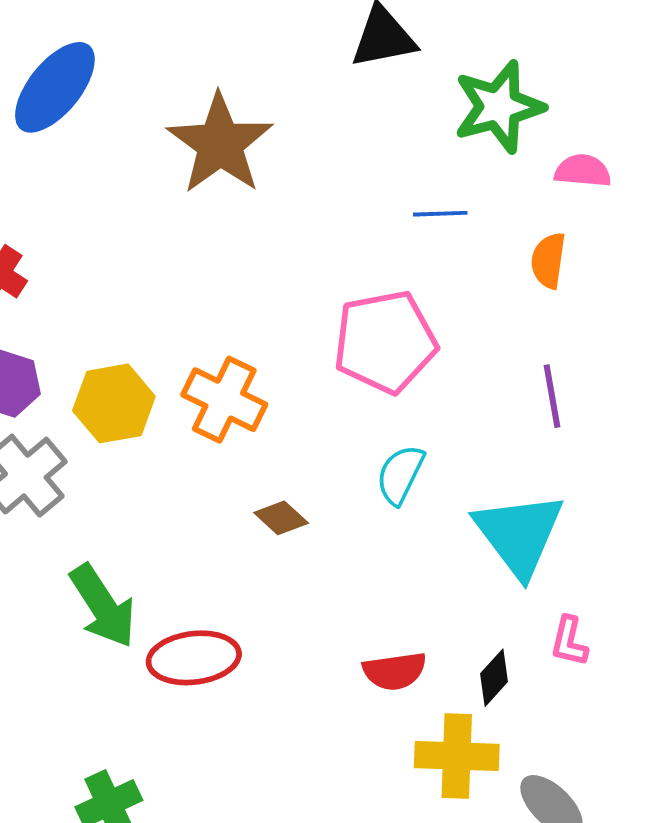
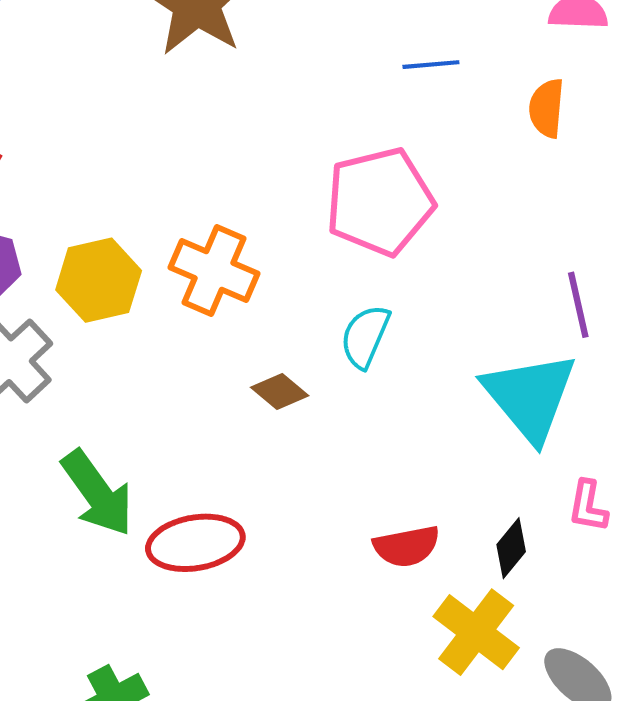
purple line: (552, 396) -> (578, 305), moved
cyan semicircle: (400, 475) -> (365, 336), moved
yellow cross: (457, 756) -> (476, 632), turned 38

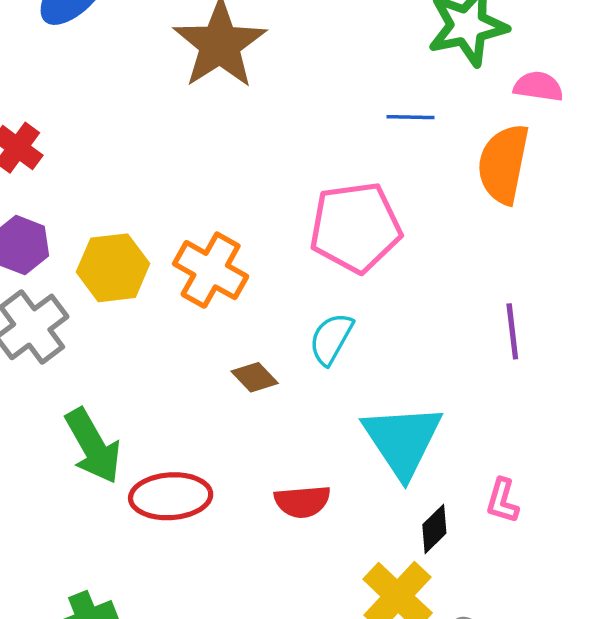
orange semicircle: (547, 108) -> (503, 164), size x1.6
cyan triangle: (530, 397) -> (402, 440), moved
red semicircle: (407, 546) -> (302, 501), moved

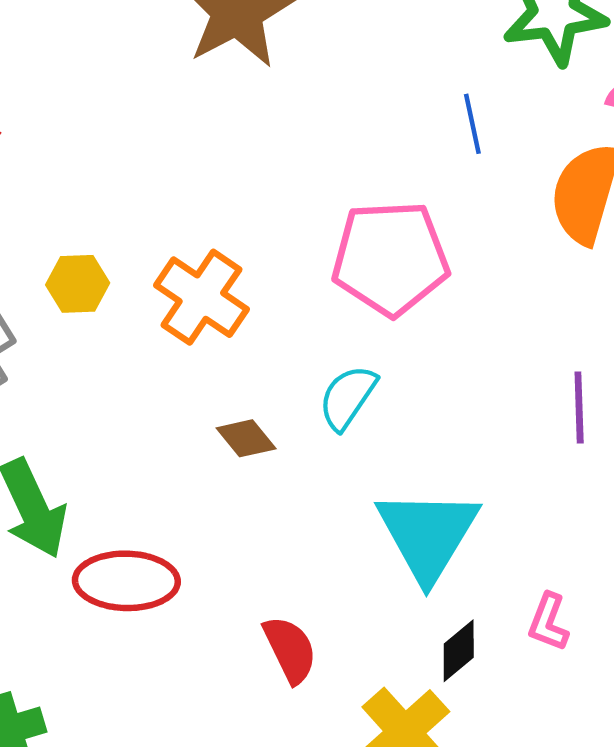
blue line: (410, 117) -> (472, 124), turned 72
yellow hexagon: (113, 268) -> (78, 284), size x0.7
red semicircle: (302, 501) -> (290, 650), moved, turned -116

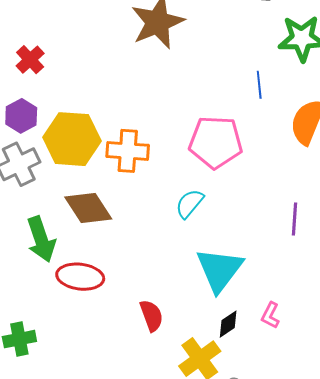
yellow hexagon: (78, 284) -> (72, 139), size x2.0
orange cross: (201, 297) -> (128, 151), turned -36
brown diamond: (246, 438) -> (88, 208), moved, size x1.8

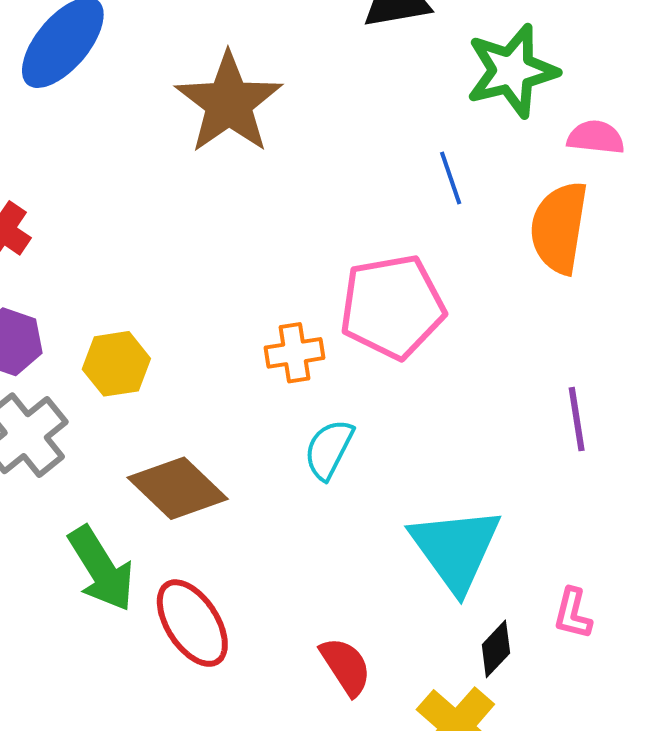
yellow hexagon: (72, 139) -> (116, 364), size x0.6
orange cross: (128, 151) -> (294, 353), moved, size x0.7
cyan semicircle: (190, 204) -> (329, 449), moved
red ellipse: (80, 277) -> (192, 623), turned 63

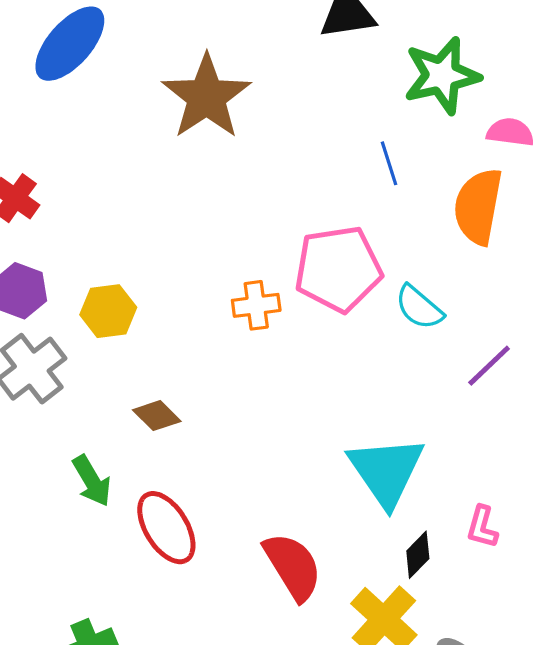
purple line: (577, 419) -> (489, 366), turned 54
cyan semicircle: (329, 449) -> (419, 307), moved, turned -78
brown diamond: (178, 488) -> (157, 416), size x0.6
green arrow: (101, 569) -> (92, 481), size x0.7
red semicircle: (346, 666) -> (293, 566), size x1.4

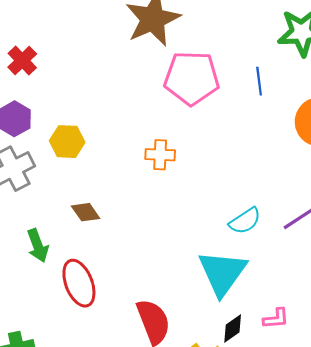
pink pentagon: (338, 269) -> (192, 78), moved
cyan semicircle: (419, 307) -> (245, 221), moved, turned -84
pink L-shape: (482, 527) -> (276, 319), turned -120

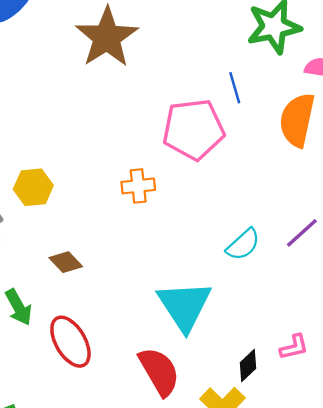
pink pentagon: (192, 78) -> (193, 129), moved
cyan triangle: (222, 273) -> (184, 306), moved

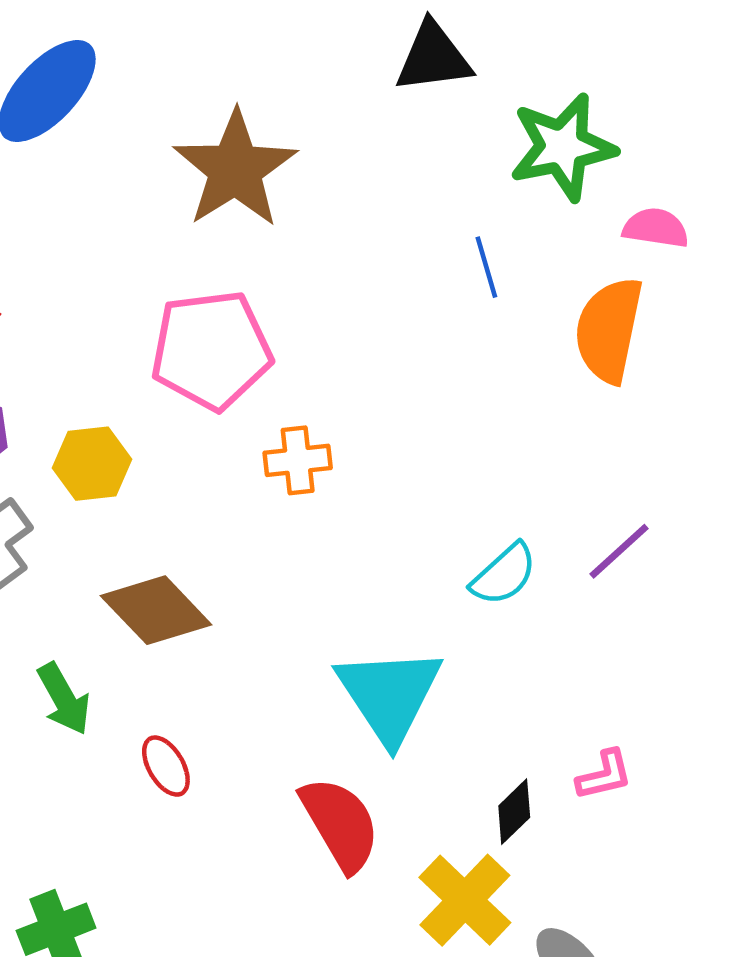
pink pentagon: (193, 129) -> (211, 350), moved
brown diamond: (66, 262) -> (156, 610), size x1.6
red ellipse: (70, 342) -> (166, 766), size x0.6

